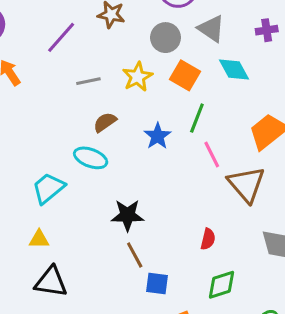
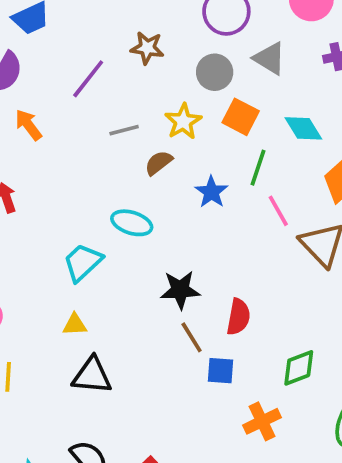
cyan diamond: (234, 69) -> (303, 128), moved
brown semicircle: (105, 122) -> (159, 163), moved
red semicircle: (208, 239) -> (238, 317), moved, size x1.4

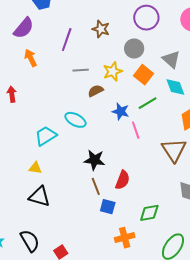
gray triangle: (270, 58) -> (171, 59), moved
purple line: (88, 79) -> (67, 40), turned -30
green line: (258, 168) -> (148, 103), turned 30
blue star: (211, 192) -> (121, 111), turned -30
pink line: (278, 211) -> (136, 130), moved

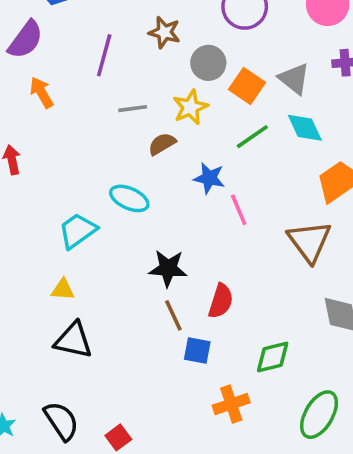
gray circle: (134, 49) -> (208, 63), moved
orange square: (143, 75) -> (247, 86), moved
green line: (148, 103) -> (252, 137), moved

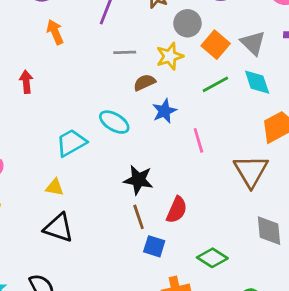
blue star: (209, 178) -> (164, 111), moved, turned 30
green diamond: (273, 357) -> (212, 258), turned 40

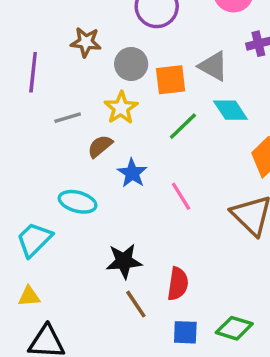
orange square: (216, 45) -> (171, 80), turned -32
blue square: (154, 246) -> (185, 332), moved

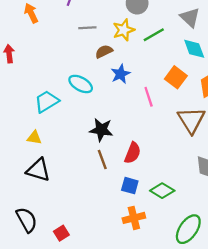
orange square: (171, 80) -> (176, 77), moved, turned 30
green line: (183, 126) -> (154, 35), moved

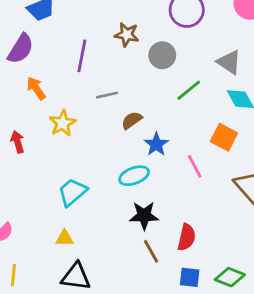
yellow star: (124, 30) -> (63, 123), moved
cyan ellipse: (81, 84) -> (134, 176), moved, turned -40

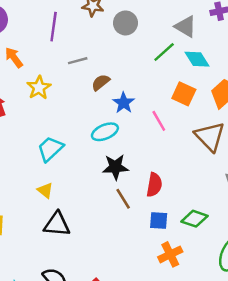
green line: (189, 90) -> (164, 52), moved
yellow triangle: (65, 238) -> (45, 190), turned 42

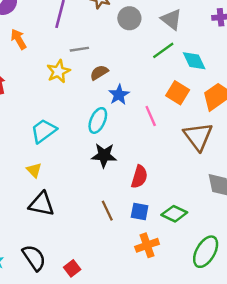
gray triangle: (186, 27) -> (171, 19), moved
yellow star: (39, 88) -> (58, 71), moved
cyan ellipse: (105, 132) -> (98, 120), turned -50
brown line: (123, 199) -> (107, 211), moved

